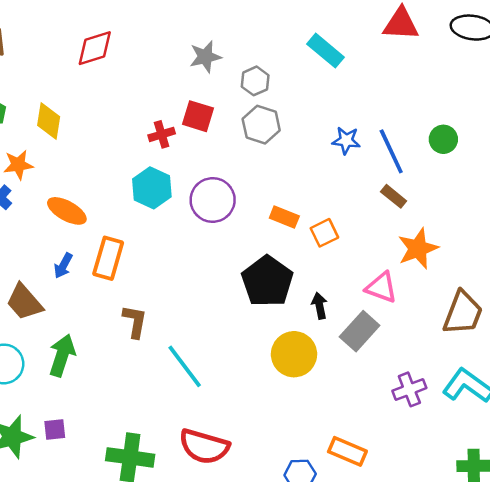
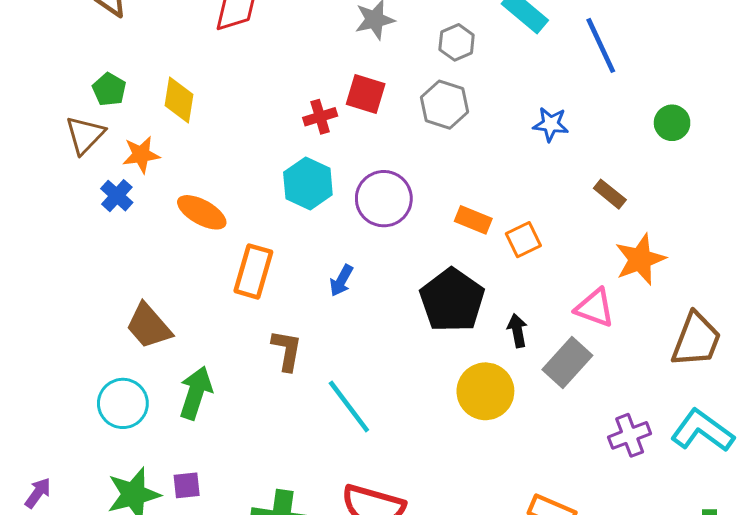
gray hexagon: (255, 81) -> (457, 42), moved
blue line: (391, 151) -> (601, 45), moved
blue arrow: (63, 266) -> (341, 281), moved

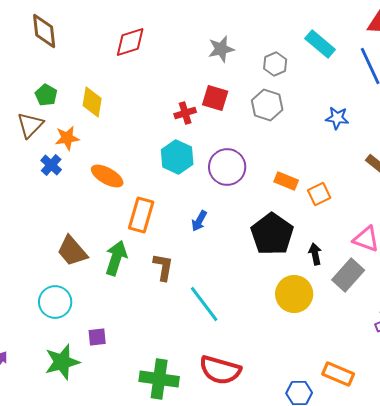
green arrow: (196, 393) -> (116, 258), moved
purple square: (187, 485) -> (97, 337), moved

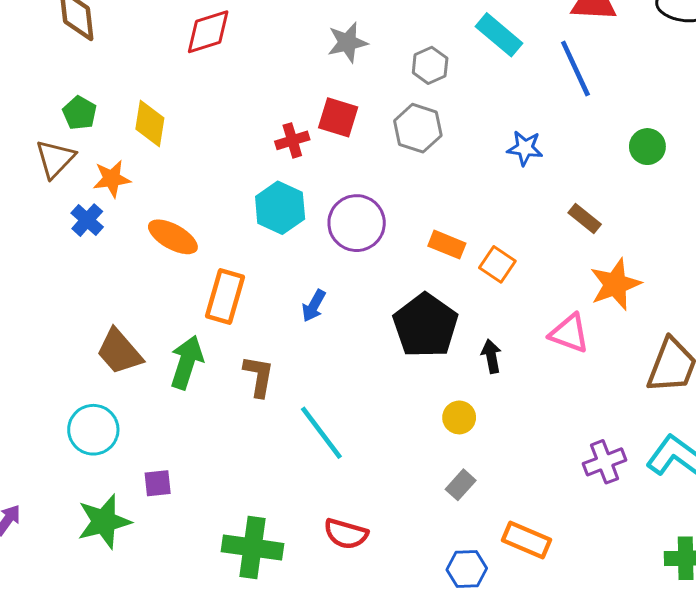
orange square: (319, 194) -> (497, 264), turned -30
gray rectangle: (348, 275) -> (461, 485), moved, size x0.6
yellow circle: (294, 294) -> (459, 417), size x0.6
red semicircle: (220, 370) -> (346, 534), size x0.7

